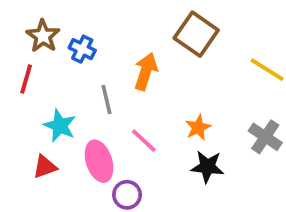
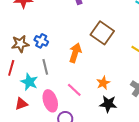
brown star: (43, 36) -> (20, 44), moved, turned 30
red line: (26, 79) -> (11, 68), moved
gray line: (106, 99) -> (45, 67), moved

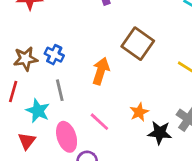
red triangle: (21, 104) -> (27, 141), turned -32
black star: (108, 104) -> (160, 133), moved

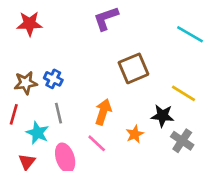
brown square: (138, 44) -> (133, 68), turned 32
orange arrow: (101, 71) -> (103, 112), moved
black star: (160, 133) -> (162, 116), moved

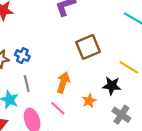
gray cross: (182, 141) -> (121, 115), moved

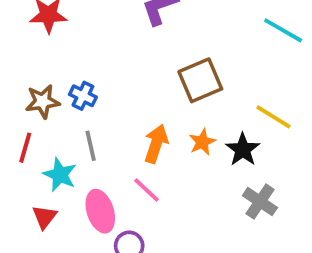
black star: (112, 86) -> (243, 150), turned 30
orange star: (89, 101) -> (202, 142), moved

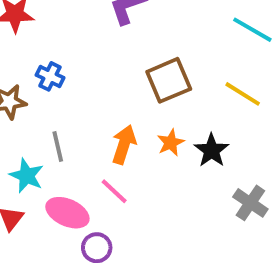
blue cross: (83, 96) -> (50, 76), moved
yellow line: (273, 117) -> (243, 94), moved
gray cross: (260, 202) -> (250, 203), moved
pink ellipse: (100, 211) -> (67, 213), turned -48

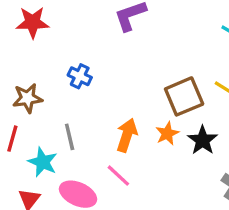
blue cross: (50, 76) -> (80, 76), moved
brown square: (169, 80) -> (184, 96), moved

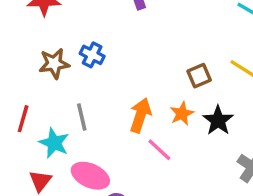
brown square: (184, 96) -> (199, 76), size x0.6
brown star: (27, 98) -> (54, 64), moved
pink line: (118, 176) -> (159, 150), moved

